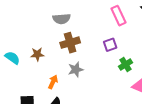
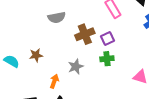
brown cross: (70, 43) -> (85, 34), moved
green cross: (126, 64) -> (107, 59), moved, turned 32

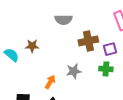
brown star: (36, 55) -> (32, 46), moved

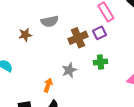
brown star: (32, 46) -> (25, 35), moved
purple square: (110, 49) -> (100, 33), moved

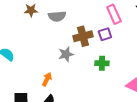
brown star: (25, 35) -> (31, 10), moved
gray star: (69, 70) -> (66, 54), moved

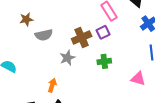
gray semicircle: (57, 16) -> (44, 35), moved

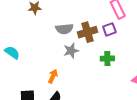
gray semicircle: (44, 35) -> (64, 29), moved

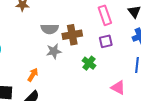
purple square: (109, 29) -> (106, 41), moved
green cross: (107, 59) -> (89, 63), turned 32

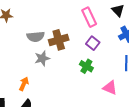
purple square: (106, 41) -> (93, 43), turned -32
green cross: (89, 63) -> (86, 66), moved

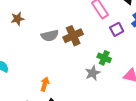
purple square: (93, 43) -> (117, 29), moved, turned 32
gray star: (42, 58) -> (93, 73), moved

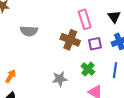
brown cross: (73, 36) -> (70, 40), moved, turned 30
green cross: (104, 58) -> (88, 69), moved

